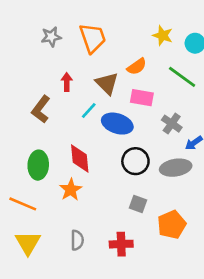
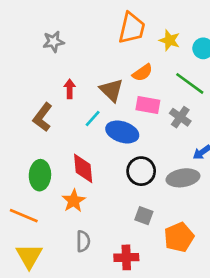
orange trapezoid: (93, 38) -> (132, 28), moved, turned 32
gray cross: (172, 124) -> (180, 117), moved
gray semicircle: (77, 240) -> (83, 241), moved

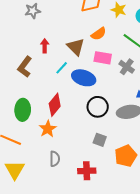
red diamond: (83, 168) -> (55, 105), turned 45

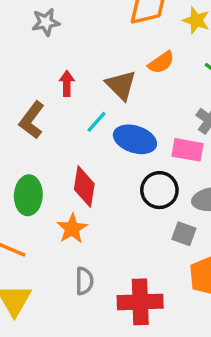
pink rectangle: (103, 58) -> (187, 150), moved
red diamond: (55, 105) -> (84, 187), turned -30
gray square: (100, 140) -> (184, 234), moved
red cross: (87, 171) -> (140, 302), size x1.4

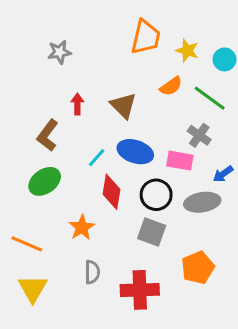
orange semicircle: (161, 62) -> (171, 86), moved
cyan line: (96, 122) -> (97, 158), moved
red diamond: (84, 187) -> (112, 192), moved
green ellipse: (28, 195) -> (45, 181), moved, turned 52
gray square: (184, 234) -> (152, 232), moved, size x1.4

